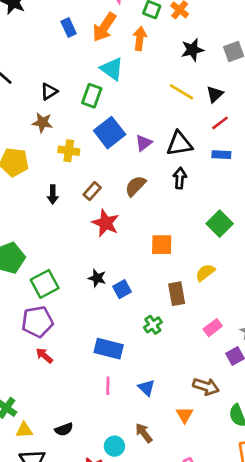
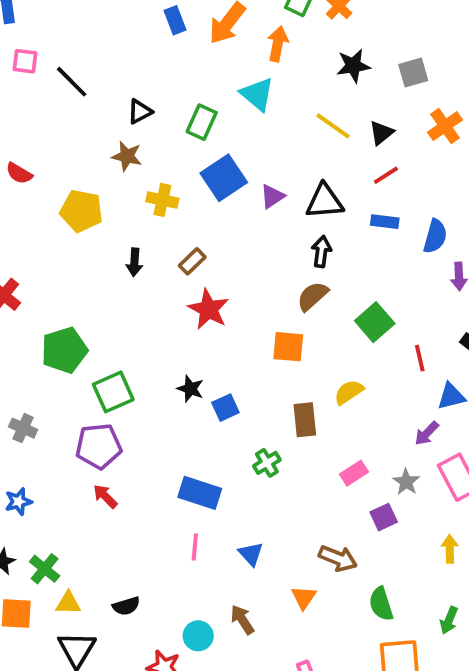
cyan triangle: (112, 69) -> (257, 94), moved
brown semicircle: (135, 186) -> (313, 296), moved

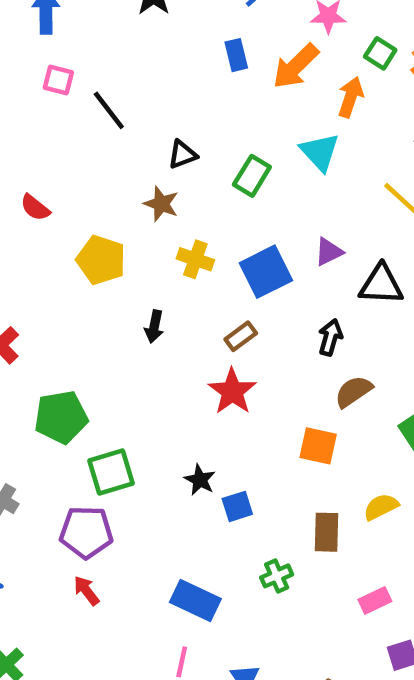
blue square: (224, 178) -> (266, 272), moved
purple triangle: (272, 196) -> (329, 252), moved
black arrow: (321, 252) -> (330, 337), moved
brown rectangle: (192, 261) -> (241, 336), moved

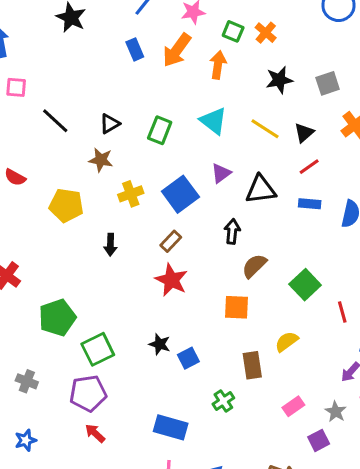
black line: (109, 110) -> (55, 121), moved
cyan triangle: (320, 152) -> (213, 121), moved
yellow cross: (195, 259) -> (131, 194), turned -30

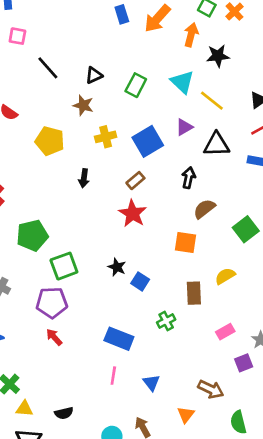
black star: (279, 80) -> (218, 56), moved
yellow line: (265, 129) -> (212, 101), moved
blue square: (188, 358) -> (140, 281), turned -36

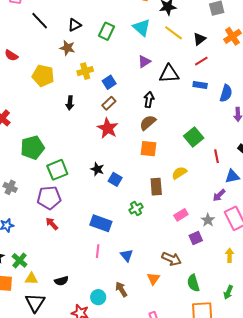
yellow line: (212, 101) -> (174, 33), moved
blue square: (148, 141) -> (109, 82), moved, size x0.6
brown semicircle: (204, 209) -> (148, 123), moved

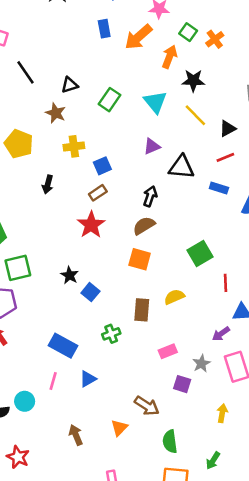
purple square: (196, 238) -> (182, 384), turned 32
blue triangle: (127, 255) -> (88, 379), moved, turned 32
cyan circle: (98, 297) -> (25, 401), moved

